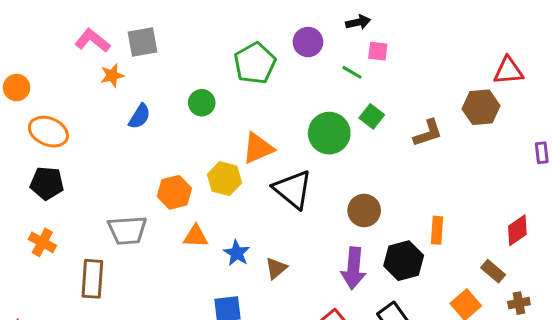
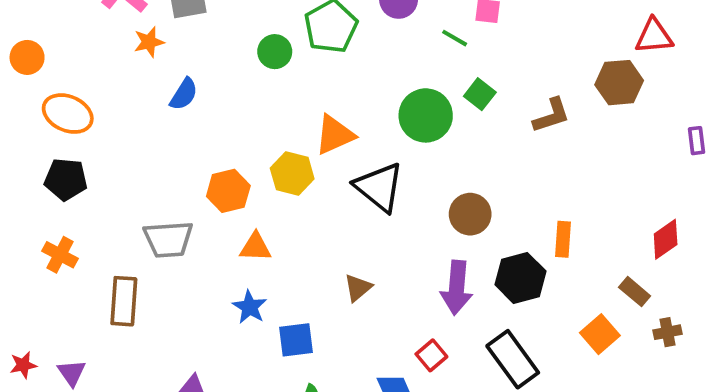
green circle: (202, 103) -> (275, 52), moved
blue star: (237, 253) -> (250, 307), moved

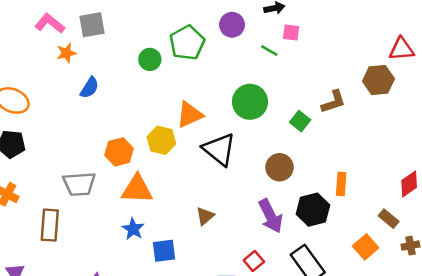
green square: (480, 94) -> (300, 121), moved
orange triangle: (255, 247) -> (137, 189), size x1.5
purple arrow: (457, 288) -> (271, 216), turned -32

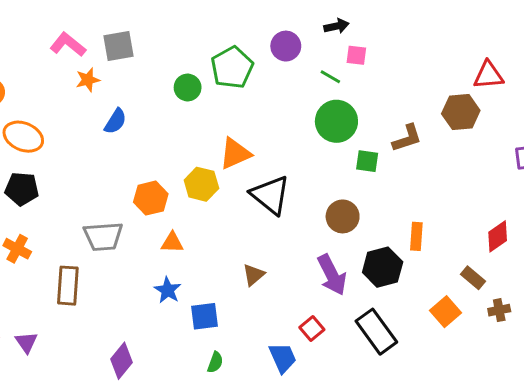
green circle: (250, 102) -> (336, 121), moved
green square: (300, 121) -> (367, 161), turned -30
orange triangle: (137, 189) -> (172, 243), size x0.6

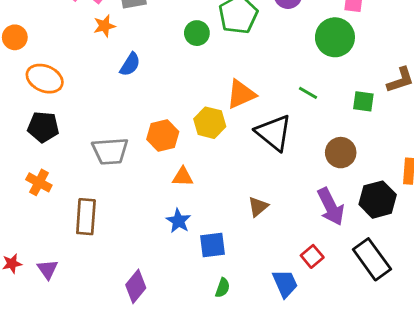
green line: (330, 77) -> (308, 93), moved
green circle: (336, 121) -> (335, 37), moved
gray trapezoid: (103, 236) -> (110, 151), moved

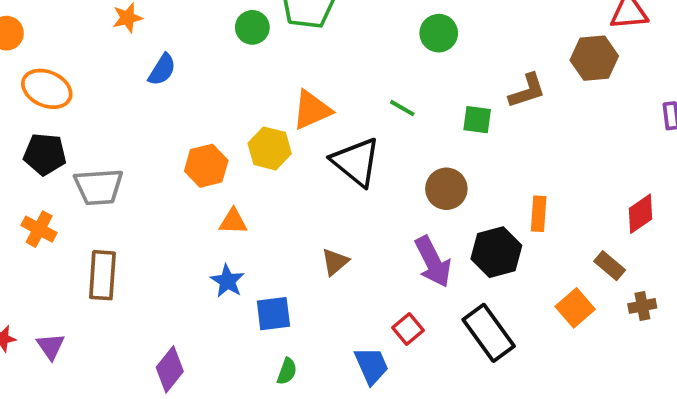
green circle: (335, 37) -> (439, 33), size x0.7
gray trapezoid: (110, 151) -> (99, 187), moved

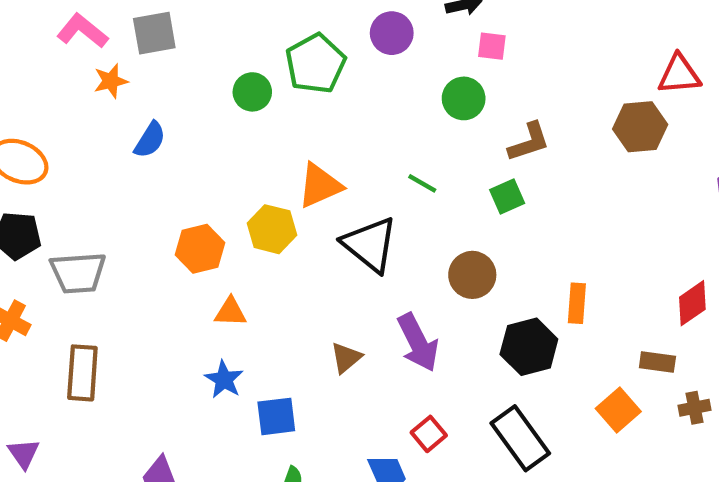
brown L-shape: (527, 91) -> (529, 142), moved
green square: (477, 120) -> (507, 196), turned -32
purple arrow: (433, 262) -> (418, 342), moved
brown rectangle: (610, 266) -> (657, 362), turned -32

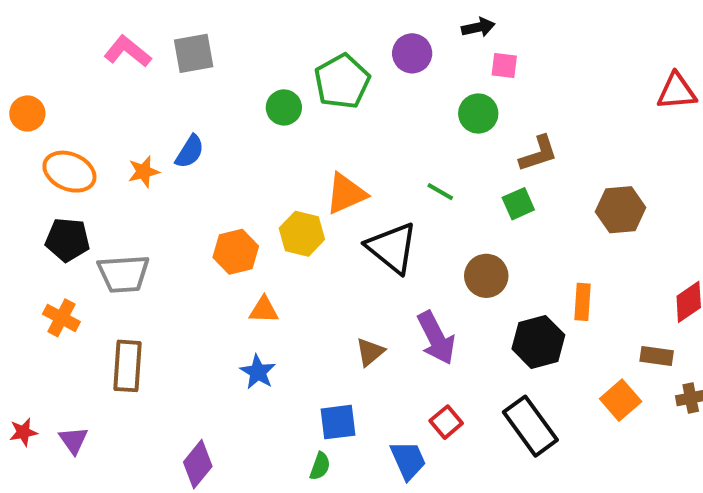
orange star: (111, 81) -> (144, 172), moved
brown hexagon: (640, 127) -> (621, 210), moved
blue square: (276, 416) -> (338, 422), moved

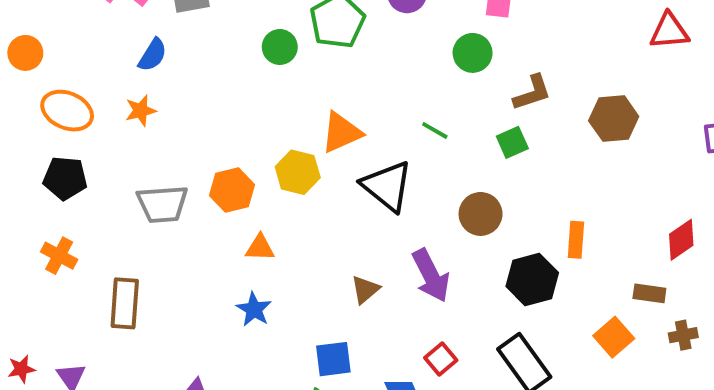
blue semicircle: (190, 152) -> (153, 55), moved
brown hexagon: (621, 210) -> (614, 119), moved
gray trapezoid: (124, 274) -> (162, 204), moved

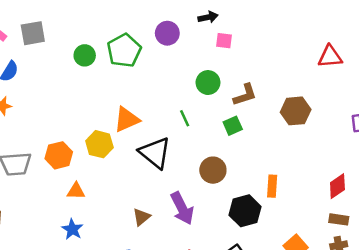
green circle: (280, 47) -> (85, 55), moved
green circle: (473, 53) -> (208, 83), moved
green line: (435, 130) -> (185, 118), turned 35
brown rectangle: (649, 293) -> (339, 219), moved

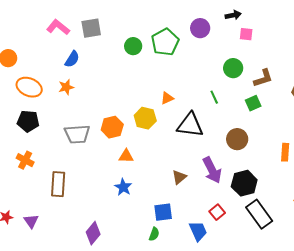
orange triangle: (127, 120) -> (167, 98), size x0.6
black triangle: (155, 153) -> (190, 125), turned -32
black hexagon: (245, 211) -> (244, 183), moved

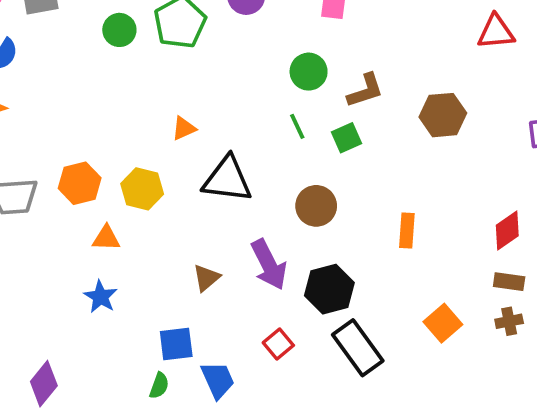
green line: (214, 97) -> (297, 126), moved
yellow hexagon: (145, 118) -> (142, 189), moved
blue trapezoid: (198, 231) -> (218, 380), moved

